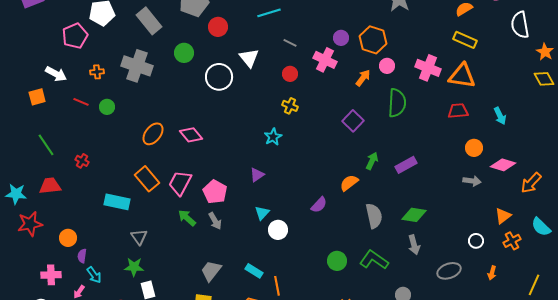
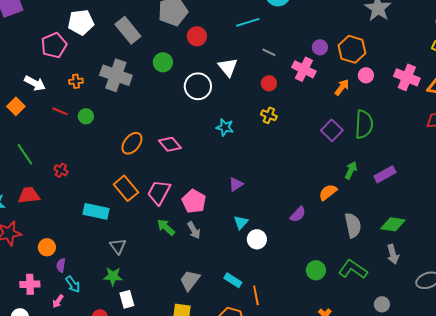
orange square: (37, 97) -> (16, 106), turned -30
green semicircle: (397, 103) -> (364, 124), moved
cyan star: (273, 137) -> (225, 127), moved, turned -30

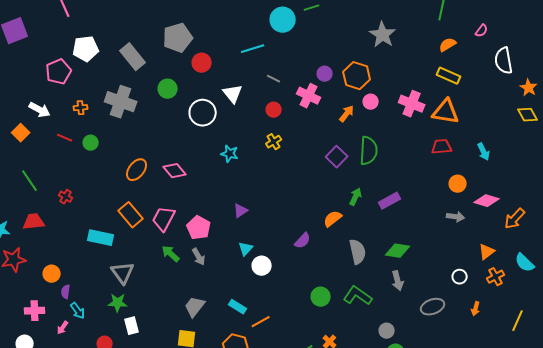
yellow cross: (269, 115) -> (274, 142), turned 35
gray triangle: (118, 246) -> (123, 273), size x1.4
orange line: (256, 295) -> (261, 322), turned 72

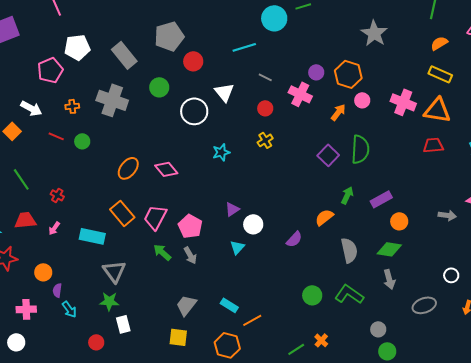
cyan star: (230, 154) -> (221, 152), turned -30
orange circle: (458, 184) -> (399, 221), moved
white circle: (262, 266) -> (253, 224), moved
pink arrow: (63, 328) -> (54, 228), moved

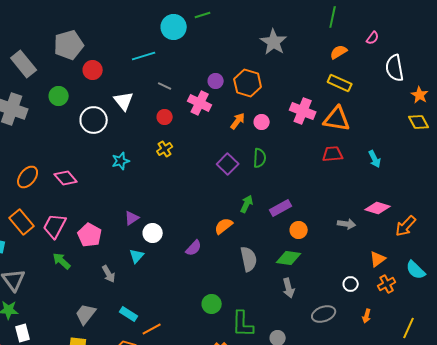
pink circle: (362, 100) -> (262, 122), moved
green semicircle: (360, 149) -> (260, 158), size x0.7
gray arrow: (190, 255) -> (109, 274), moved
green L-shape: (349, 294) -> (243, 324), moved, turned -124

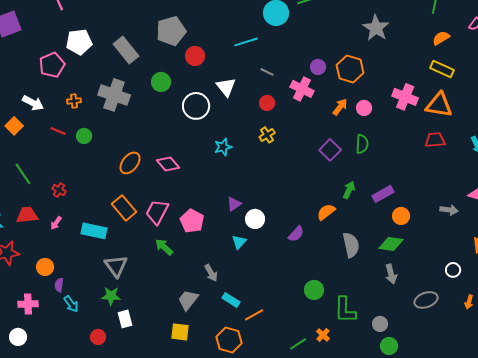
gray arrow: (109, 274) -> (211, 273), moved

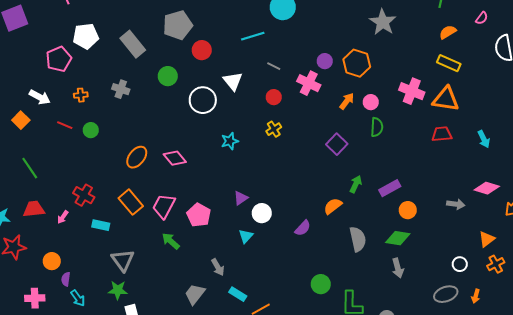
gray cross: (114, 95) -> (121, 89), size x0.6
green semicircle: (362, 144) -> (377, 127), moved
red cross: (59, 190) -> (84, 195), moved, size x1.5
cyan rectangle: (94, 231) -> (101, 225), size x0.7
gray ellipse: (426, 300) -> (446, 294), moved

